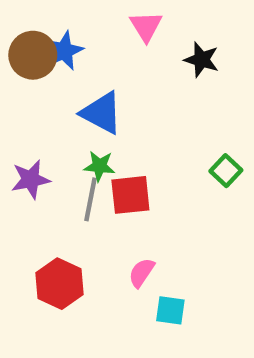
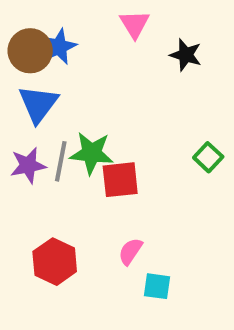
blue triangle: (102, 113) -> (38, 104), moved, turned 39
green star: (99, 166) -> (92, 153), size x1.5
gray line: (91, 199) -> (61, 161), moved

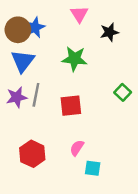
black star: (186, 55) -> (109, 32), turned -30
green star: (92, 153) -> (74, 59), moved

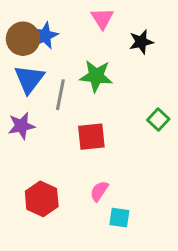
gray line: (36, 95) -> (60, 95), moved

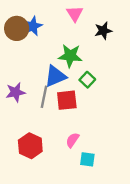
blue triangle: (29, 79) -> (55, 76), moved, turned 30
gray line: (60, 95) -> (44, 97), moved
green square: (158, 120) -> (87, 80), moved

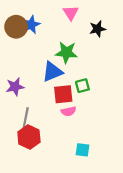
green square: (87, 80) -> (82, 86), moved, turned 32
gray line: (44, 97) -> (26, 118), moved
pink semicircle: (72, 140) -> (69, 111), moved, turned -136

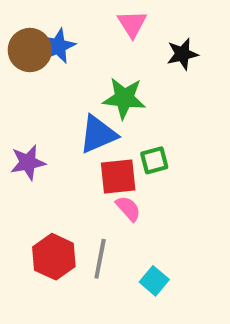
pink semicircle: (69, 111) -> (128, 209), turned -120
gray line: (26, 118) -> (100, 259), moved
cyan square: (82, 150) -> (154, 281), turned 32

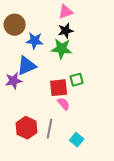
pink triangle: (132, 24) -> (66, 12), turned 42
blue star: (58, 46) -> (35, 41), moved, turned 30
black star: (182, 54) -> (66, 31), moved
blue triangle: (98, 134) -> (27, 66), moved

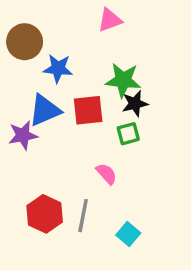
black star: (66, 31) -> (135, 104), moved
green star: (62, 49) -> (123, 80), moved
red square: (59, 88) -> (88, 110), moved

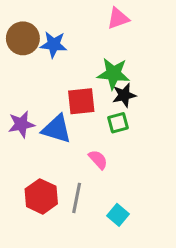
pink triangle: (110, 20) -> (118, 18), moved
blue star: (58, 68) -> (54, 44), moved
blue triangle: (45, 110) -> (57, 129), moved, turned 40

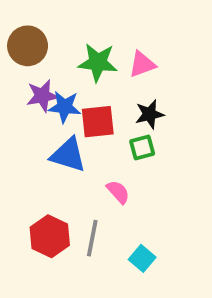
pink triangle: (118, 18) -> (142, 64), moved
blue star: (54, 44) -> (65, 107), moved
green star: (113, 74) -> (98, 62), moved
purple star: (21, 124) -> (42, 96), moved

